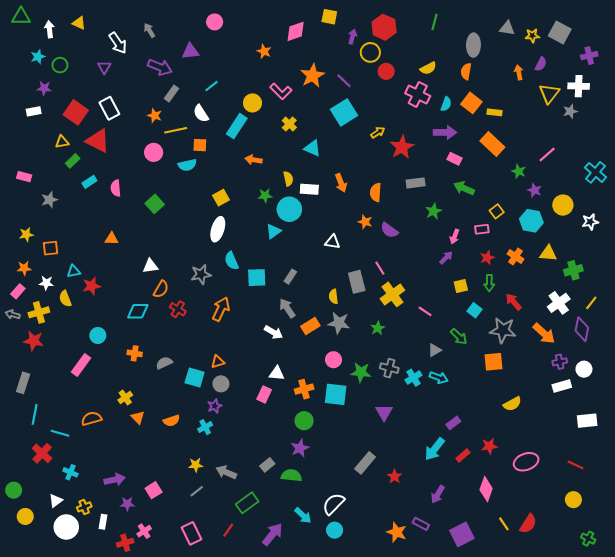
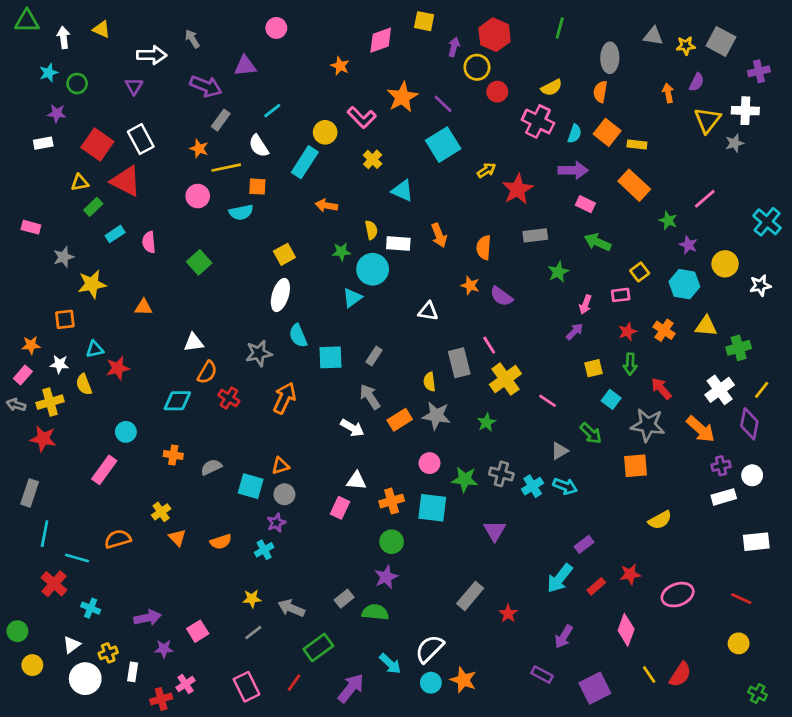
white arrow: (118, 43) -> (152, 55), turned -55
yellow star: (26, 234) -> (92, 284), moved, size x1.5
orange star: (397, 532) -> (463, 680), moved

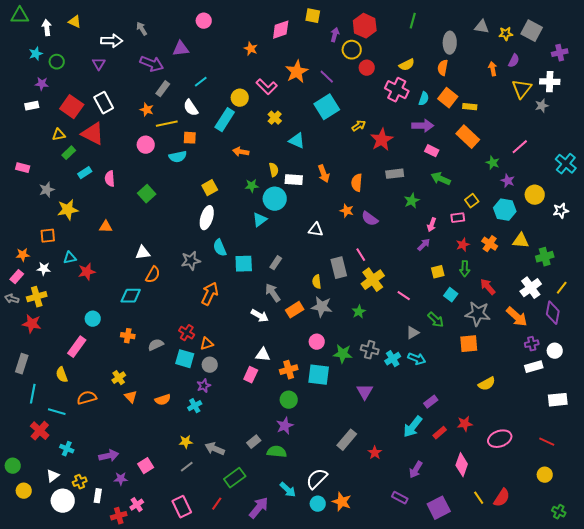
yellow semicircle: (84, 384) -> (62, 375), moved
red cross: (229, 398) -> (187, 333), moved

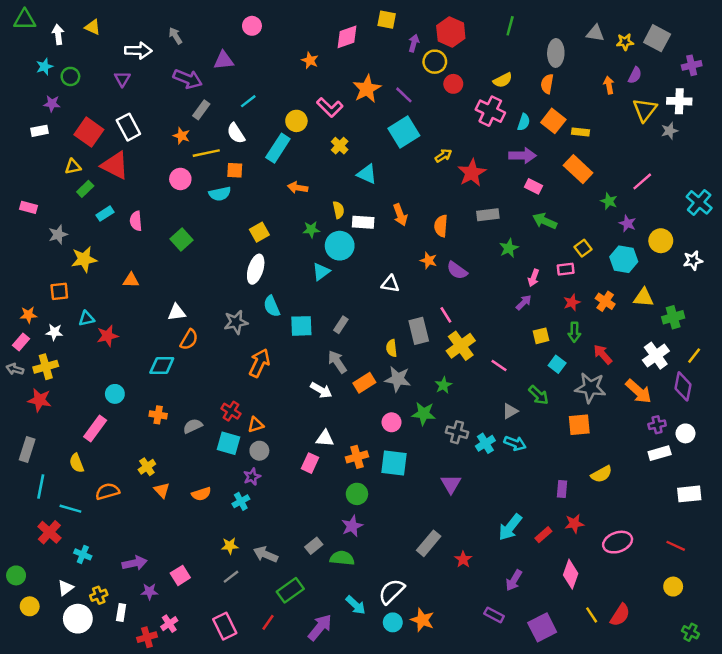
green star: (343, 354) -> (424, 414), moved
purple rectangle: (431, 402) -> (562, 489), moved, turned -48

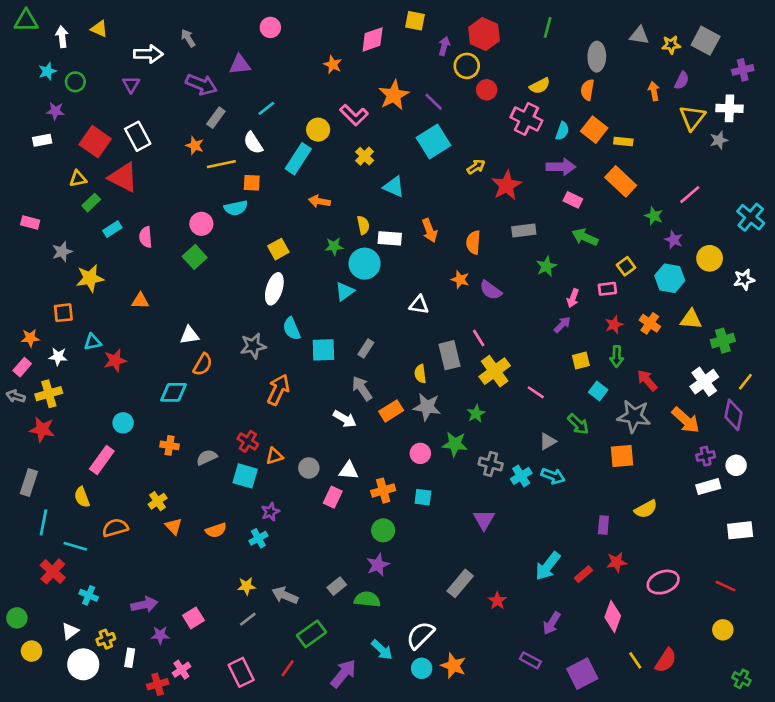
pink circle: (180, 179) -> (201, 224), moved
gray circle: (259, 451) -> (309, 468), moved
cyan square: (394, 463) -> (423, 497), size x0.6

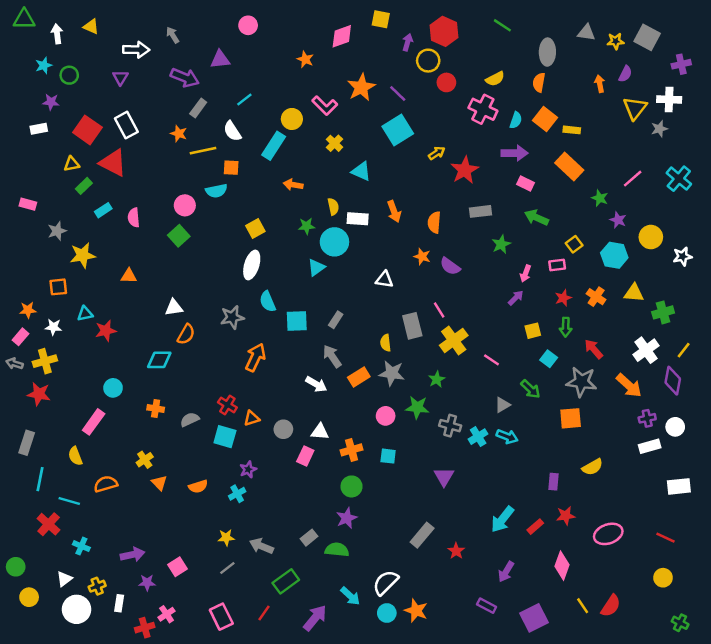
green line: (548, 27) -> (502, 25), turned -72
cyan cross: (751, 217) -> (679, 179), moved

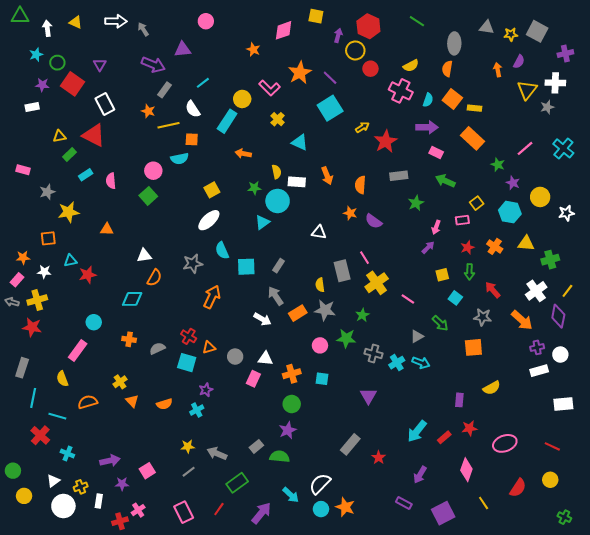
white arrow: (136, 50) -> (116, 21), moved
red square: (87, 130) -> (73, 84), moved
white ellipse: (252, 265) -> (209, 220), turned 30
gray star: (581, 382) -> (483, 317), size x0.7
red semicircle: (611, 606) -> (518, 488), moved

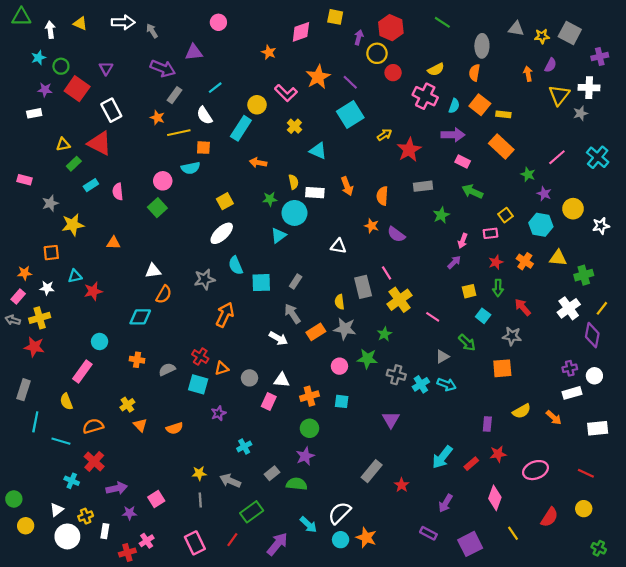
orange arrow: (522, 320) -> (554, 418), moved, size x0.7
cyan cross: (197, 410) -> (244, 446), moved
red cross: (40, 435) -> (94, 461), moved
gray line: (189, 472) -> (200, 500), turned -56

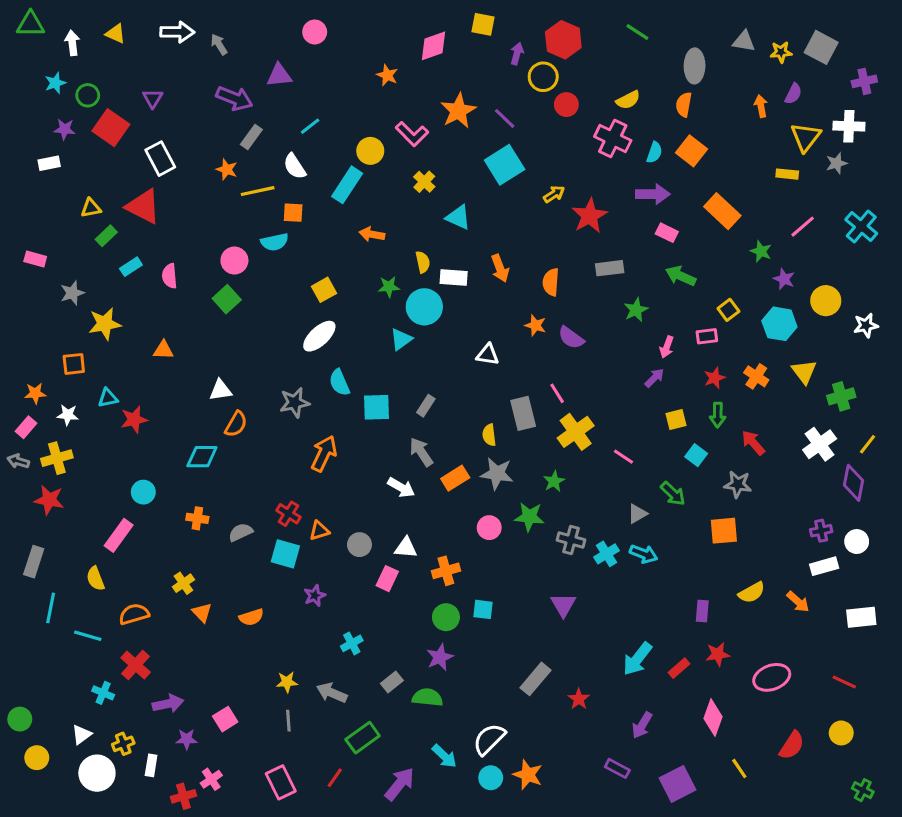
yellow rectangle: (503, 114) -> (787, 174), moved
yellow triangle: (558, 258) -> (804, 372), turned 48
cyan square: (342, 401) -> (483, 609), moved

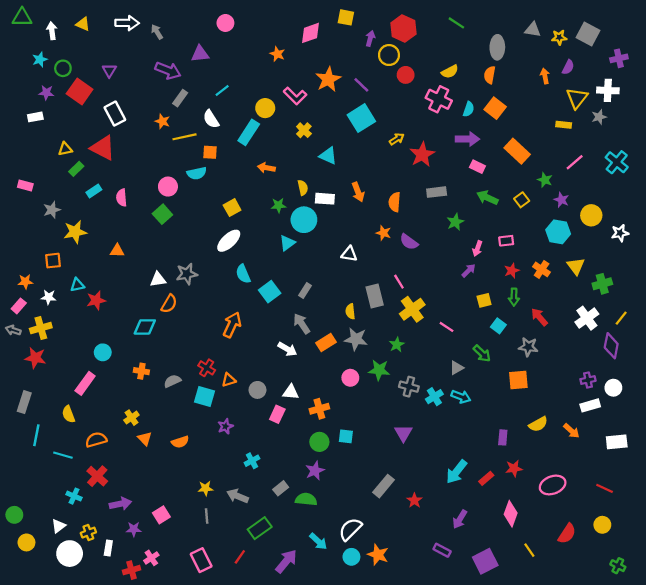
yellow square: (728, 310) -> (522, 200), moved
gray star: (295, 403) -> (187, 274), moved
cyan square: (376, 407) -> (270, 292), turned -35

